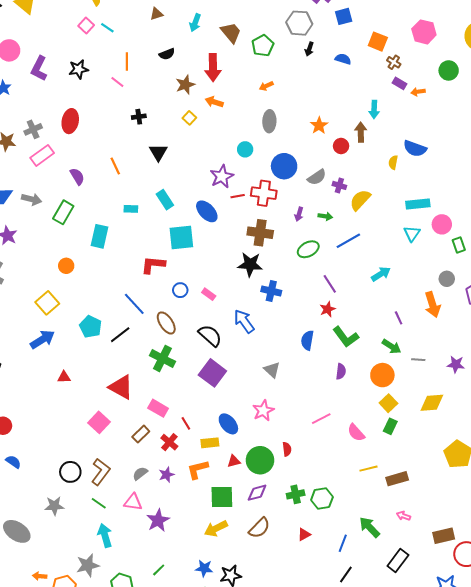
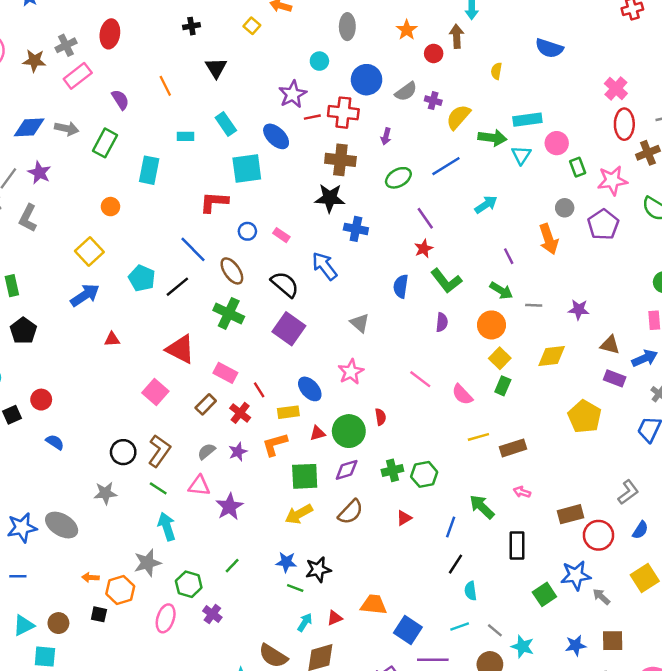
blue semicircle: (415, 148) -> (549, 48), moved
green arrow: (325, 216) -> (492, 138), moved, size x1.6
pink line: (321, 419) -> (420, 379), turned 66
black rectangle: (398, 561) -> (517, 545), turned -35

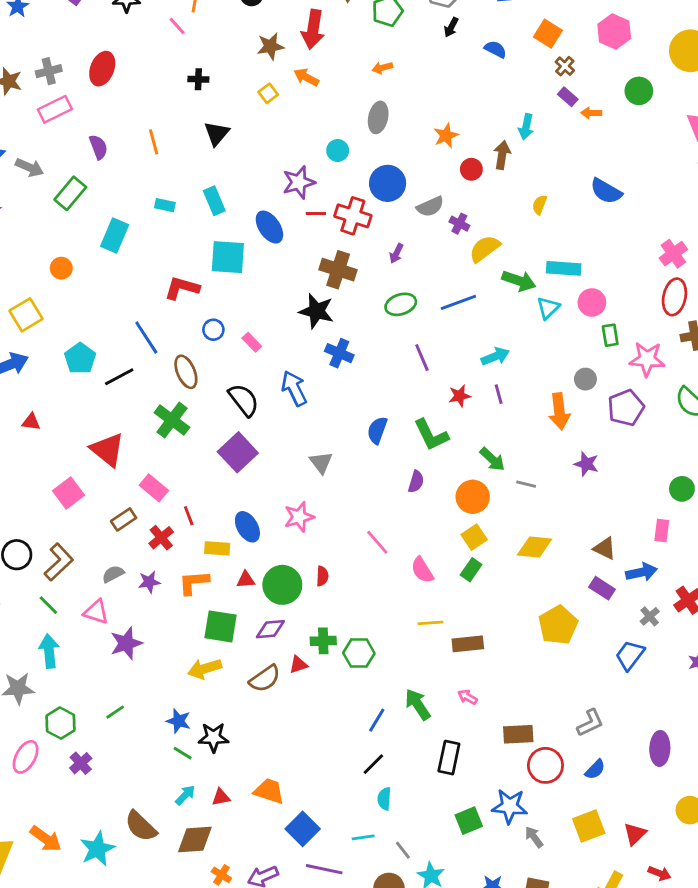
red star: (424, 249) -> (460, 396), moved
purple line: (509, 256) -> (499, 394), moved
purple star: (579, 310) -> (586, 464), moved
red triangle: (404, 518) -> (298, 665), moved

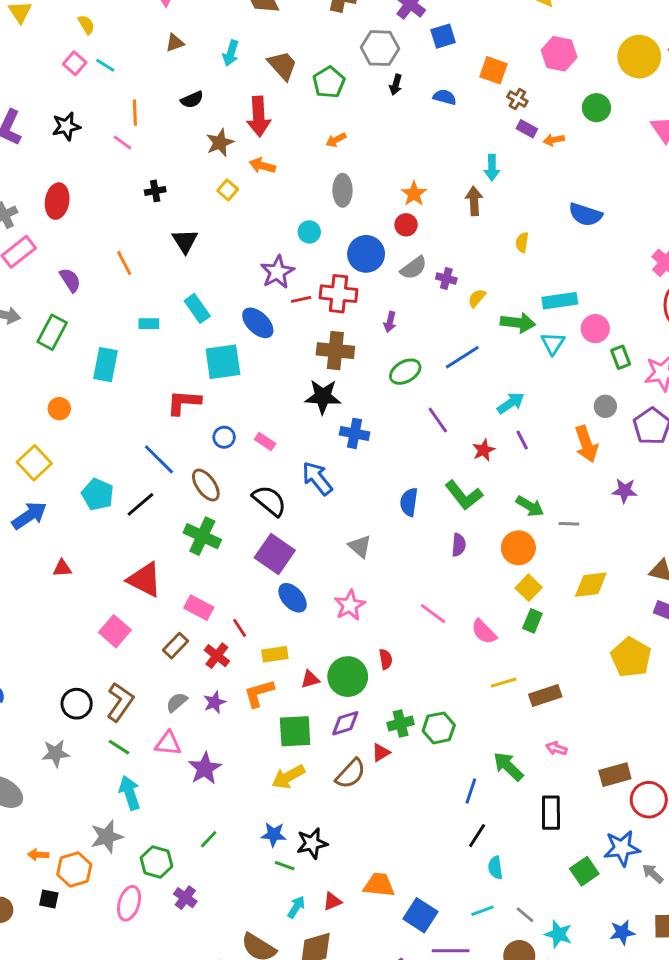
red circle: (471, 169) -> (406, 225), moved
yellow semicircle: (485, 249) -> (477, 298), size x0.6
blue ellipse: (247, 527) -> (293, 598), moved

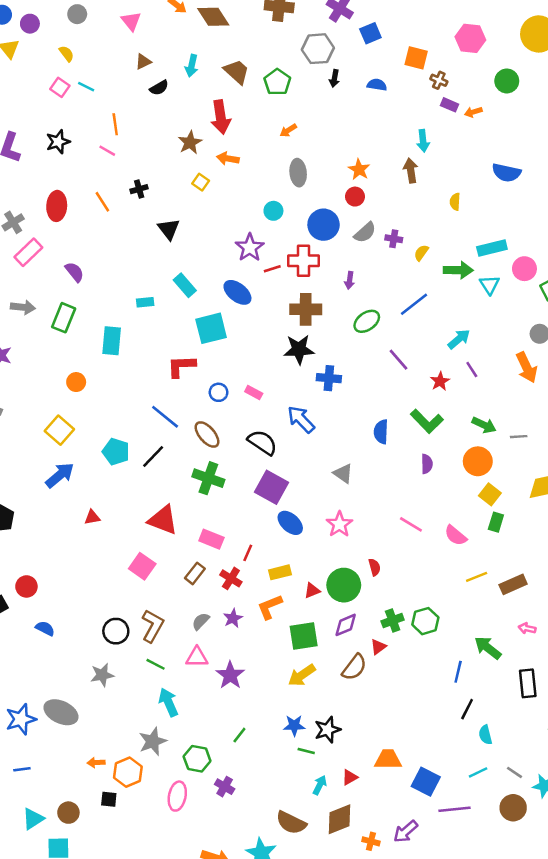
black semicircle: (192, 100) -> (159, 88), moved
orange line: (124, 263) -> (102, 202), moved
red line: (240, 628) -> (248, 553), turned 63

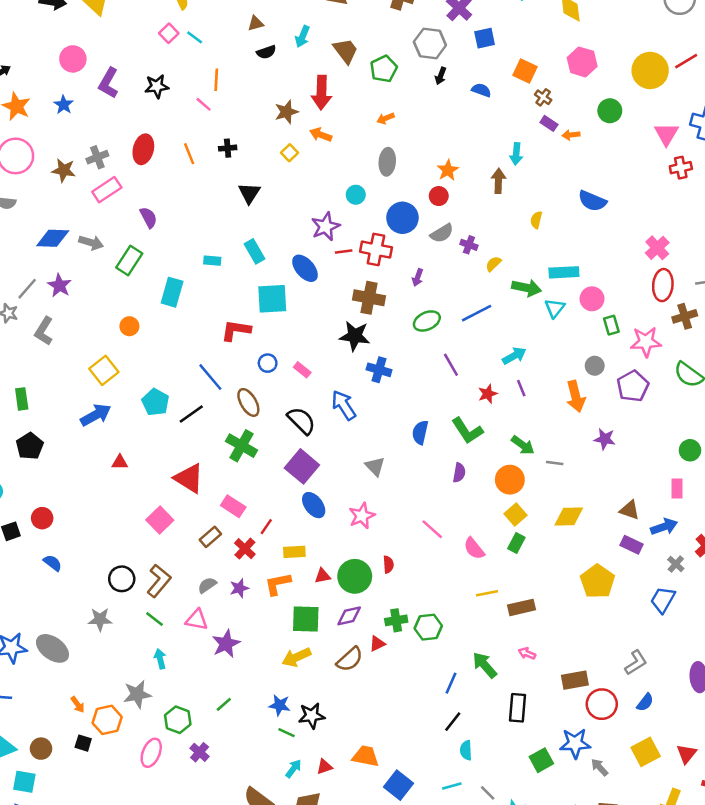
cyan arrow: (168, 702) -> (160, 659), size x0.7
orange arrow: (96, 763) -> (78, 705), turned -133

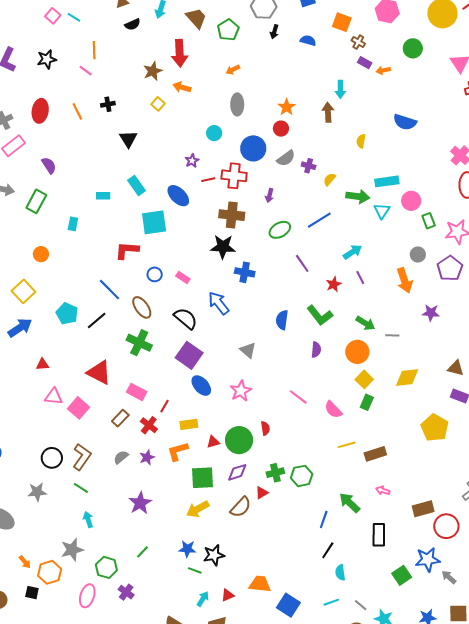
purple star: (326, 226) -> (192, 161), size x0.6
cyan rectangle: (172, 292) -> (73, 224), size x0.6
pink triangle: (197, 620) -> (54, 397), moved

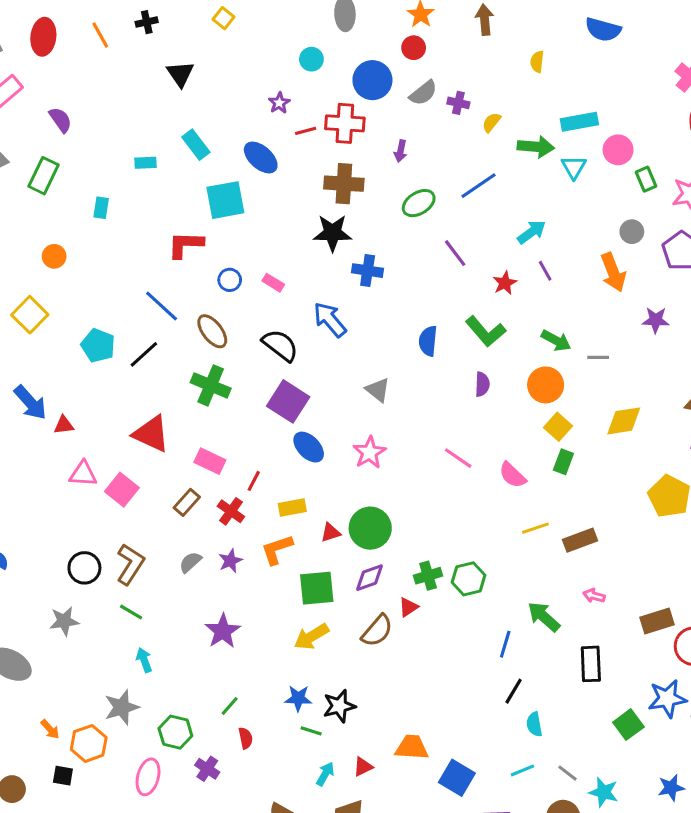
blue arrow: (20, 328) -> (30, 403), moved, turned 85
red semicircle: (265, 428) -> (246, 738), moved

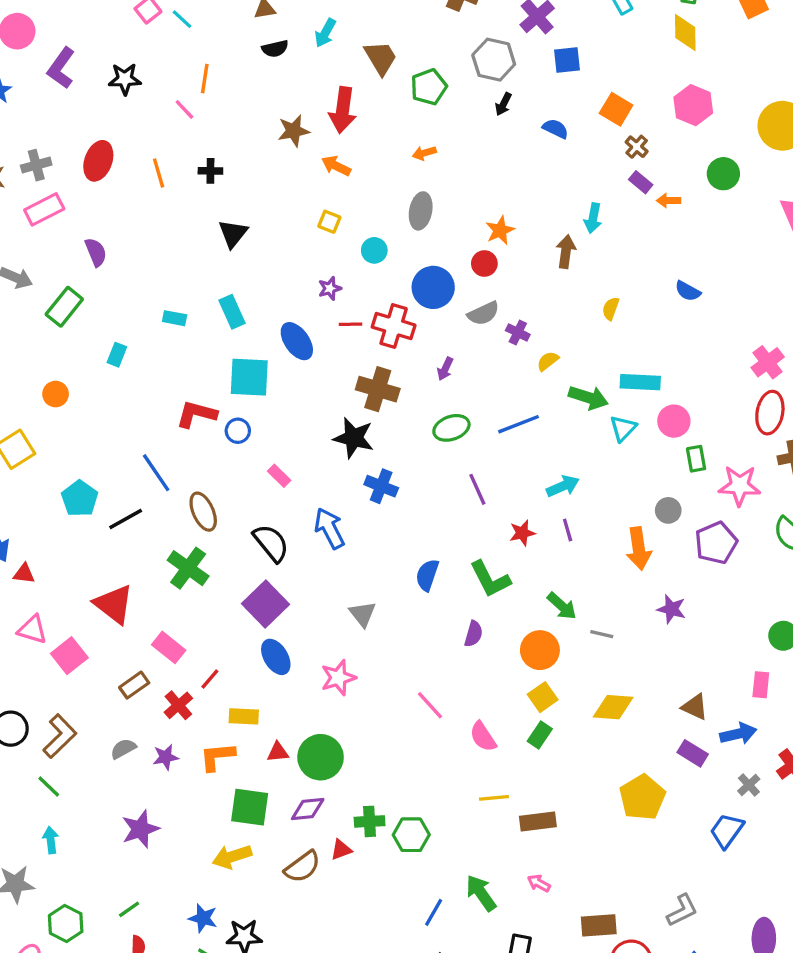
yellow square: (223, 18) -> (329, 222), moved, turned -30
blue semicircle: (603, 30) -> (688, 291), size x0.7
blue circle: (230, 280) -> (238, 431), moved

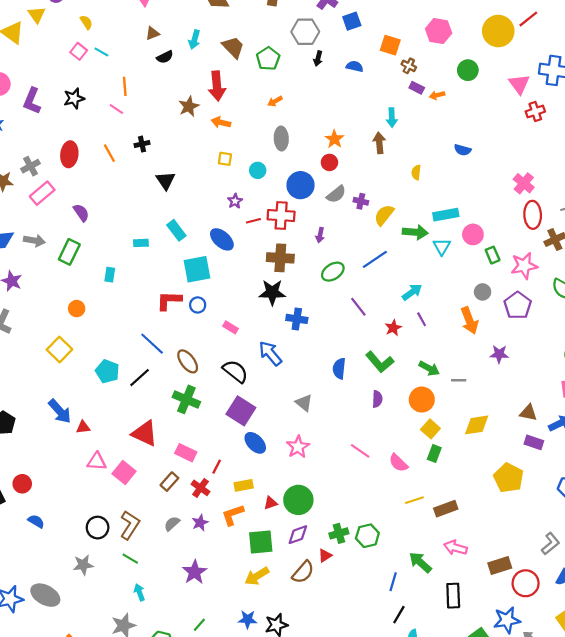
yellow semicircle: (548, 361) -> (384, 215), size x1.5
pink arrow: (539, 883) -> (455, 548), size x1.5

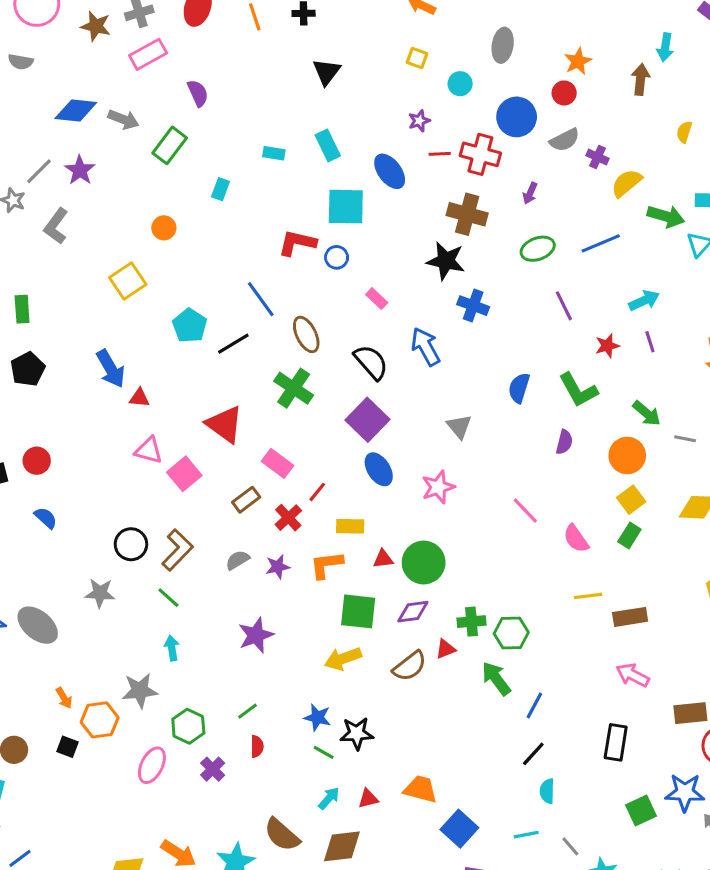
green arrow: (420, 562) -> (496, 679), moved

